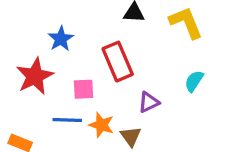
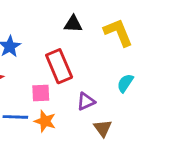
pink square: (84, 89) -> (41, 93), moved
brown triangle: (131, 136) -> (103, 128), moved

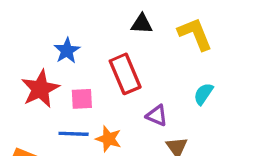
pink square: (41, 93) -> (82, 99), moved
purple triangle: (86, 101) -> (157, 116), turned 48

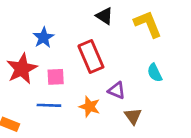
black triangle: (142, 24) -> (104, 16), turned 30
cyan semicircle: (203, 94) -> (155, 73), turned -60
orange star: (109, 139) -> (90, 107), moved

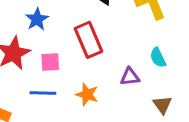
purple triangle: (117, 90) -> (130, 77), moved, turned -30
brown triangle: (133, 116) -> (162, 105), moved

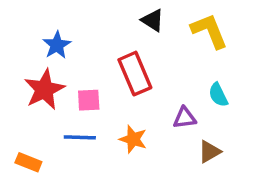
blue star: (37, 19) -> (57, 45), moved
brown triangle: (162, 105) -> (209, 152), moved, turned 36

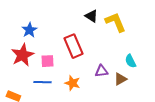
black triangle: (153, 20) -> (91, 16), moved
cyan semicircle: (218, 95) -> (130, 61), moved
brown triangle: (209, 152) -> (120, 79), moved

